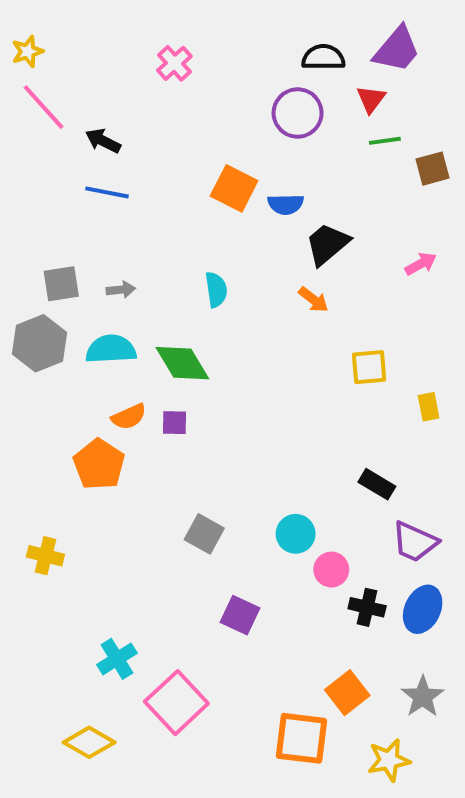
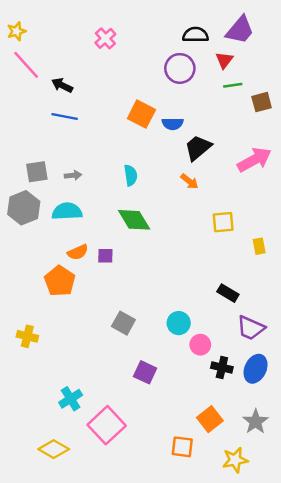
pink arrow: (421, 264) -> (254, 160), size x1.8
green diamond: (182, 363) -> (134, 220), moved
orange square: (302, 738) -> (182, 447), size x0.7

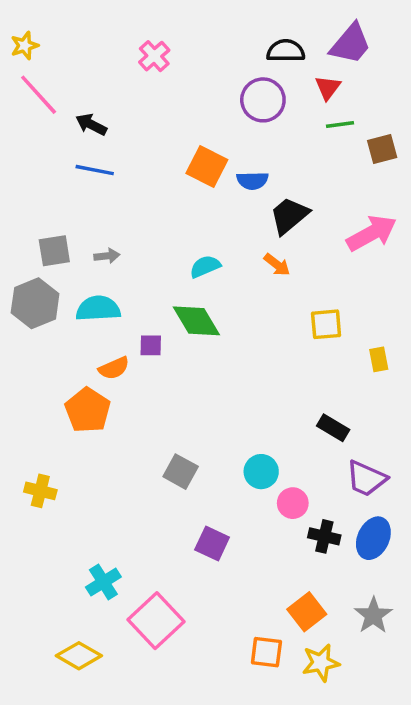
cyan semicircle: (131, 175) -> (205, 266), moved, turned -105
purple square: (105, 256) -> (151, 345), moved
yellow star: (235, 460) -> (321, 663), moved

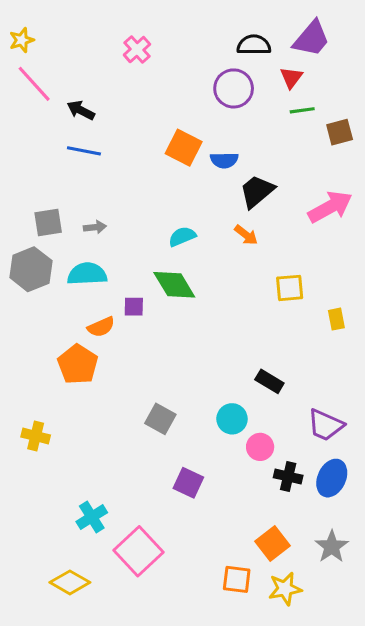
black rectangle: (333, 428) -> (269, 381), moved

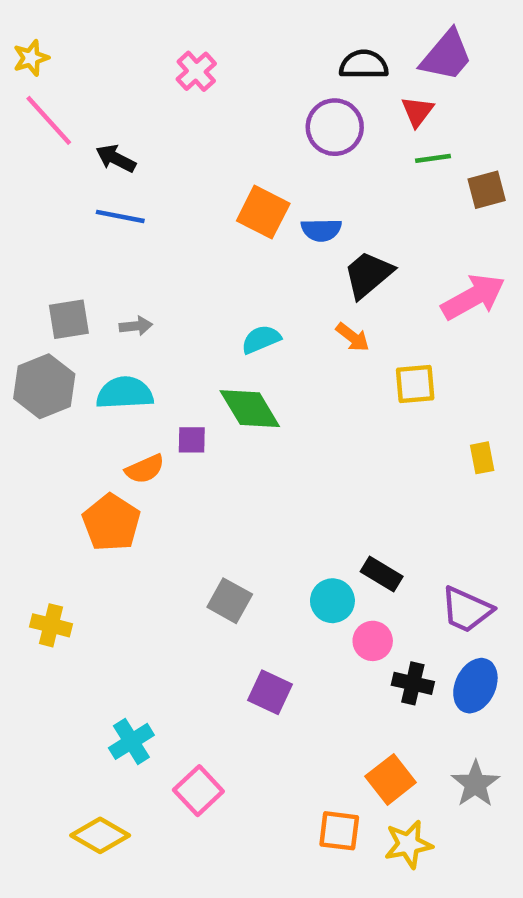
yellow square: (290, 288) -> (415, 384), moved
black rectangle: (269, 381) -> (382, 574), moved
pink square: (139, 551) -> (198, 791), size x0.7

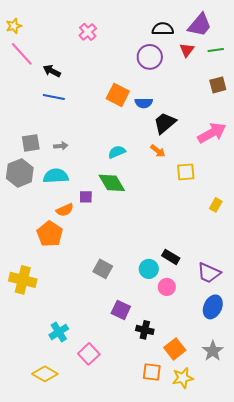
green line: (433, 158) -> (216, 50), moved
yellow rectangle: (482, 458) -> (216, 205), turned 40
yellow cross: (51, 625) -> (23, 280), size x1.5
black cross: (413, 683) -> (145, 330), moved

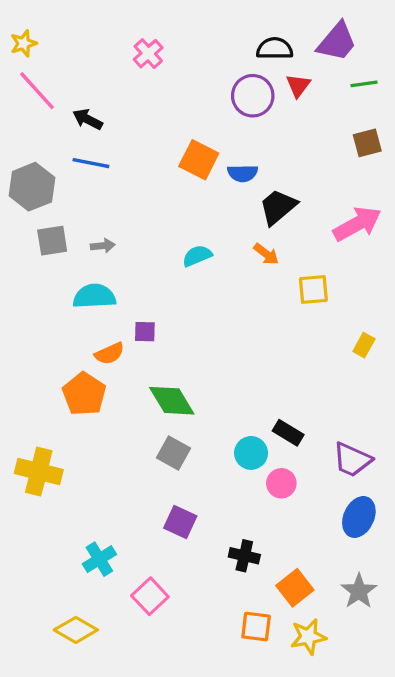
red triangle: (187, 50) -> (298, 86), moved
gray hexagon: (20, 173) -> (32, 187), moved
green diamond: (112, 183) -> (172, 401), moved
purple square: (121, 310) -> (180, 522), moved

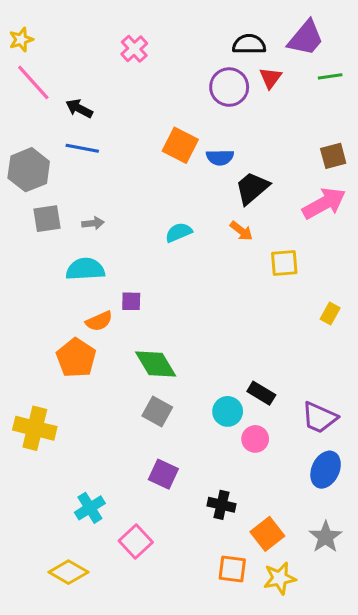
brown square: (367, 143) -> (333, 156), moved

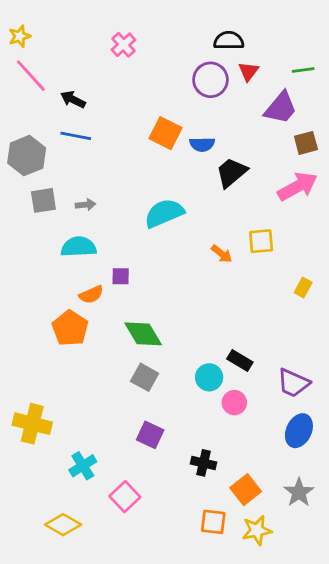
purple trapezoid: (306, 38) -> (281, 108), moved
orange arrow: (241, 231) -> (222, 254), moved
cyan semicircle: (179, 232) -> (164, 213), size x1.6
yellow cross: (35, 428) -> (32, 424), moved

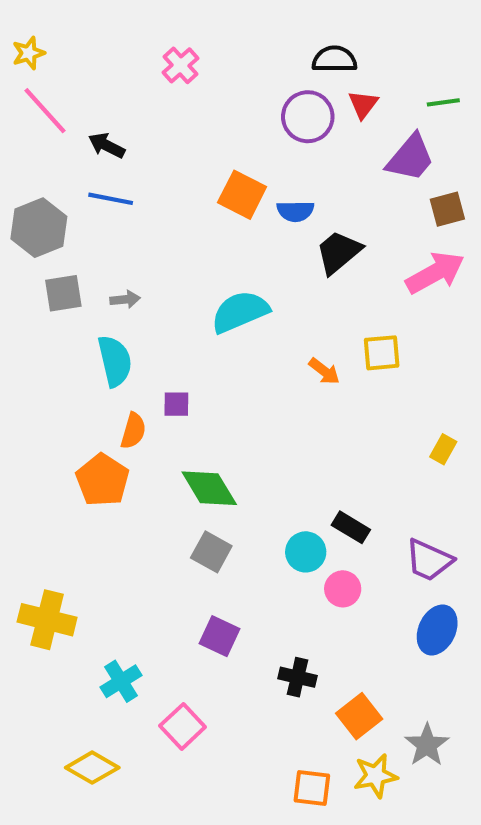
cyan semicircle: (79, 247) -> (115, 361), turned 80
yellow rectangle: (303, 288) -> (443, 449), moved
orange semicircle: (91, 295) -> (133, 431), turned -50
gray star: (299, 492) -> (427, 745), moved
orange square: (213, 522) -> (312, 788), moved

